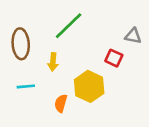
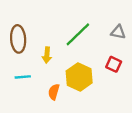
green line: (69, 26) -> (78, 34), moved
red square: (114, 58) -> (114, 64), moved

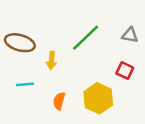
brown ellipse: (18, 39) -> (20, 43), turned -70
yellow hexagon: (79, 77) -> (98, 98), moved

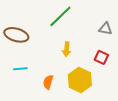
green line: (86, 38) -> (60, 16), moved
yellow arrow: (51, 60) -> (67, 49), moved

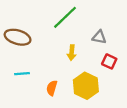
gray triangle: (106, 29) -> (99, 37), moved

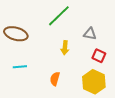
yellow hexagon: (86, 86) -> (94, 82), moved
orange semicircle: (52, 88) -> (55, 79), moved

